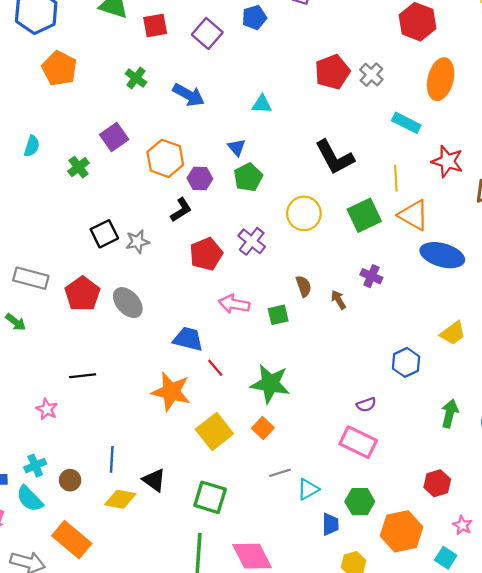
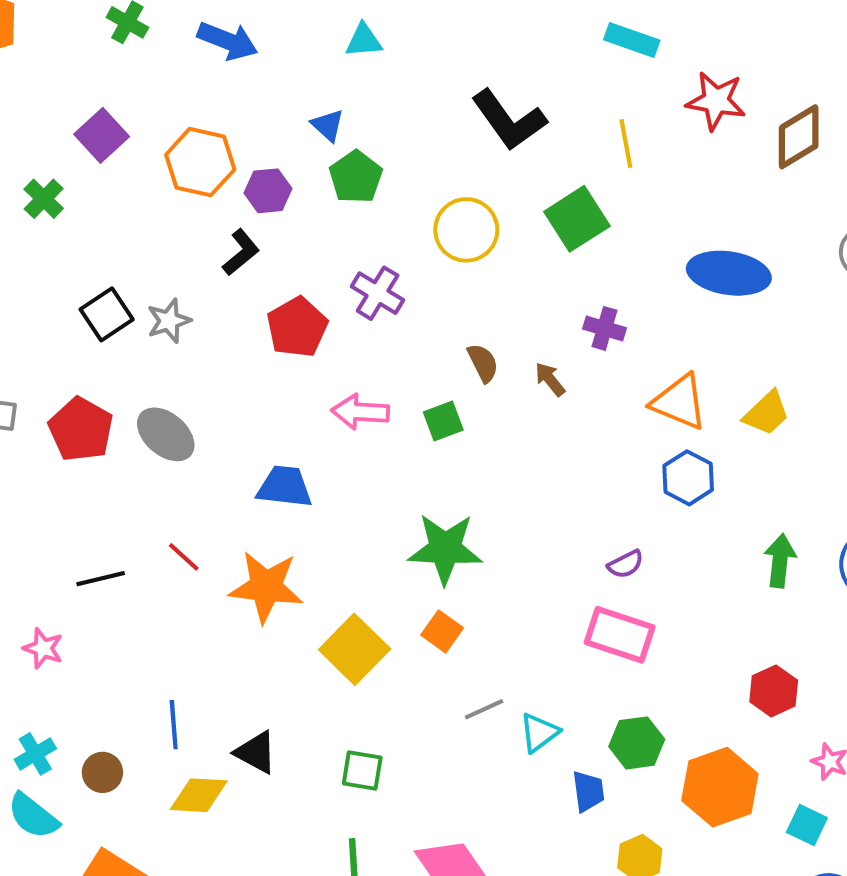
orange triangle: (414, 215) -> (679, 402), moved
red line: (215, 368) -> (184, 557), moved
green square: (210, 497) -> (362, 770), size x0.7

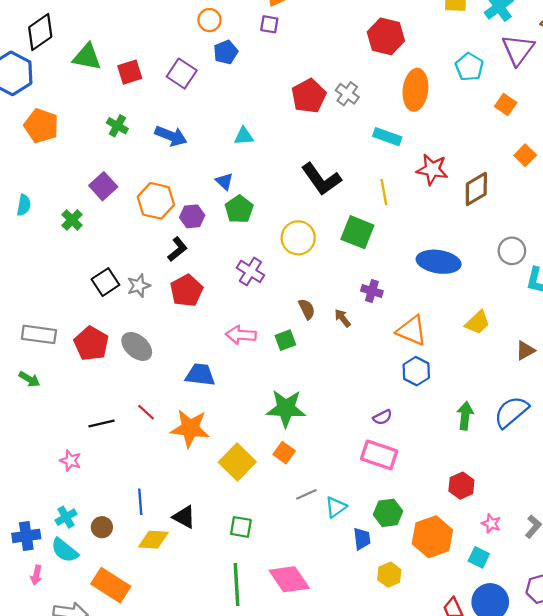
green square: (577, 219) -> (357, 232), turned -36
red pentagon: (297, 327) -> (186, 291), moved
yellow trapezoid: (767, 413) -> (477, 322), moved

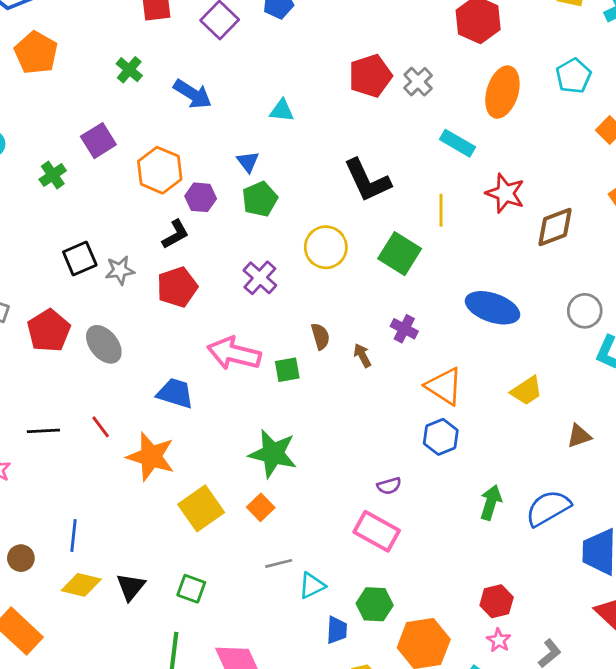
pink arrow: (241, 335) -> (234, 353), size x1.4
red hexagon: (461, 486) -> (497, 601), moved
black triangle: (184, 517) -> (131, 587), moved, turned 30

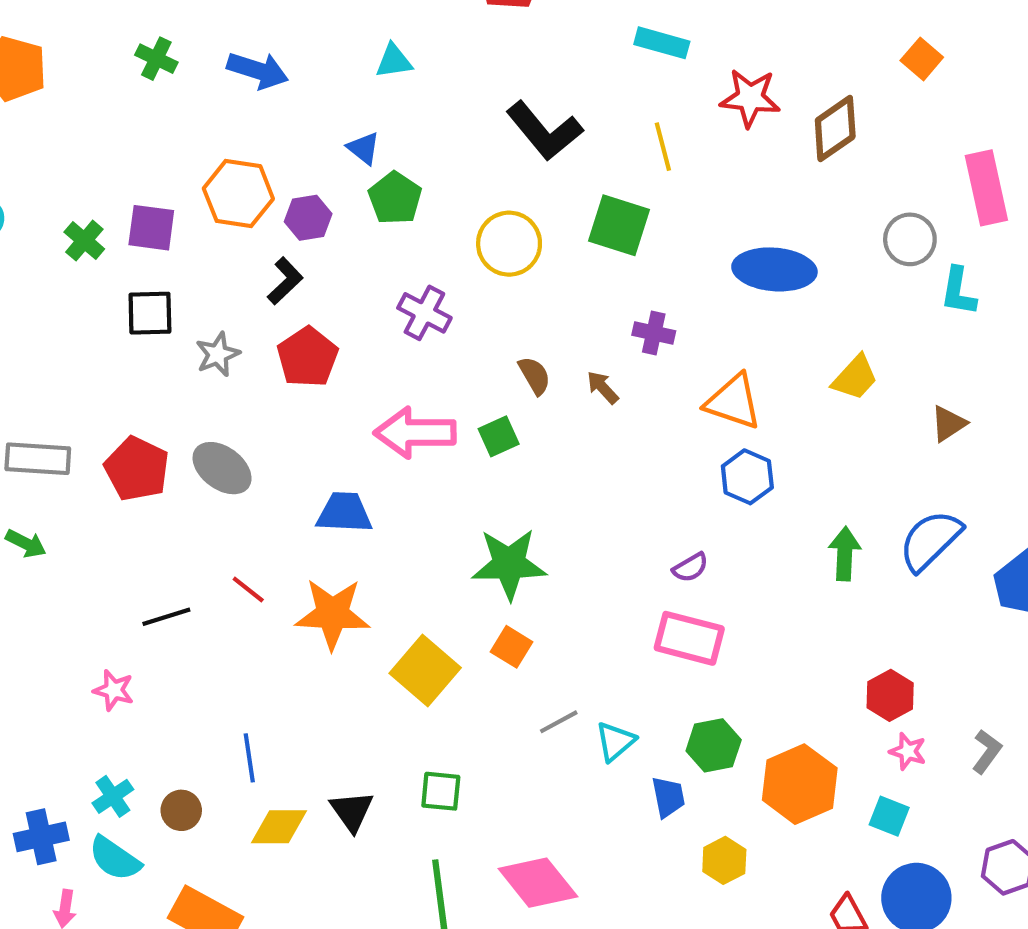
purple square: (98, 141) -> (151, 228), moved, turned -36
black square: (80, 258) -> (150, 313), moved, turned 36

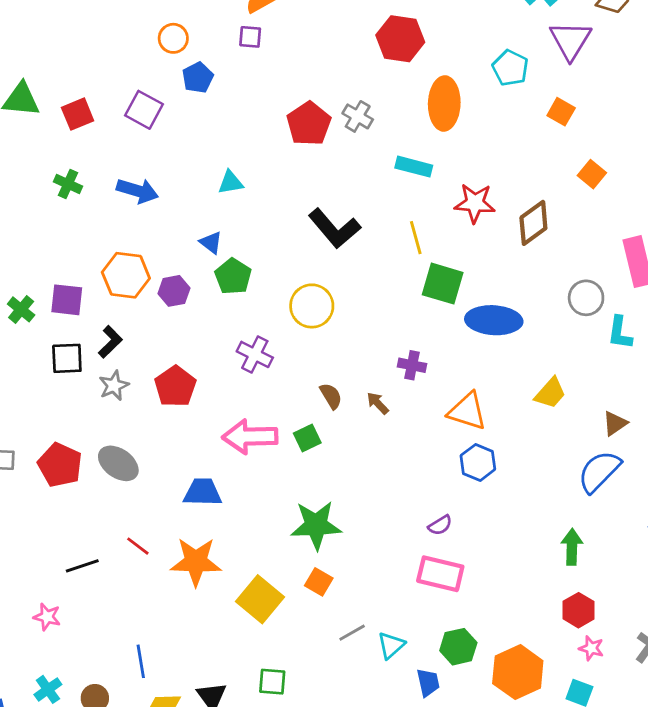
green square: (619, 225) -> (443, 284), moved
black L-shape: (285, 281) -> (110, 342), moved
blue semicircle: (930, 540) -> (599, 471), moved
green arrow: (845, 554) -> (572, 547), moved

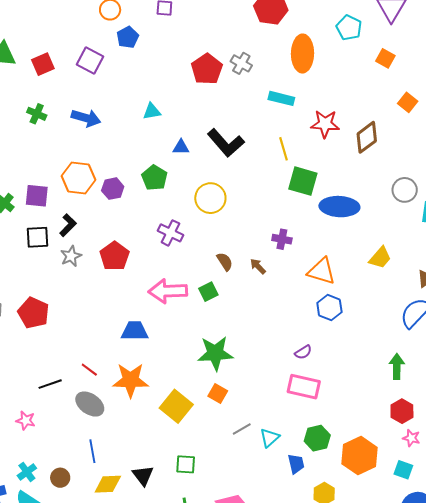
blue triangle: (211, 243) -> (181, 147), moved, turned -36
gray ellipse: (118, 463) -> (90, 404), moved

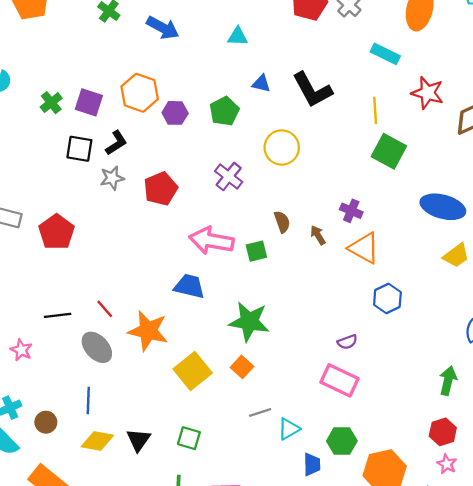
blue ellipse: (339, 207) -> (443, 207), moved
orange triangle: (322, 271) -> (364, 248), moved
blue trapezoid: (135, 331) -> (189, 286), moved

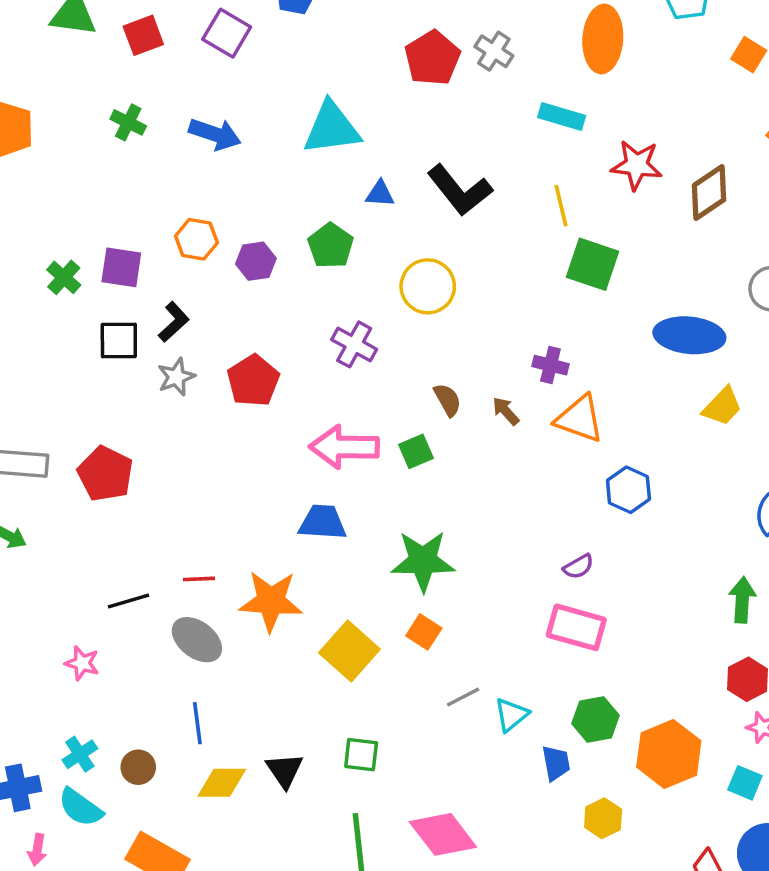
cyan triangle: (238, 36) -> (332, 128), size x1.8
orange hexagon: (140, 93) -> (196, 239), size x0.7
red line: (105, 309) -> (199, 579), turned -42

